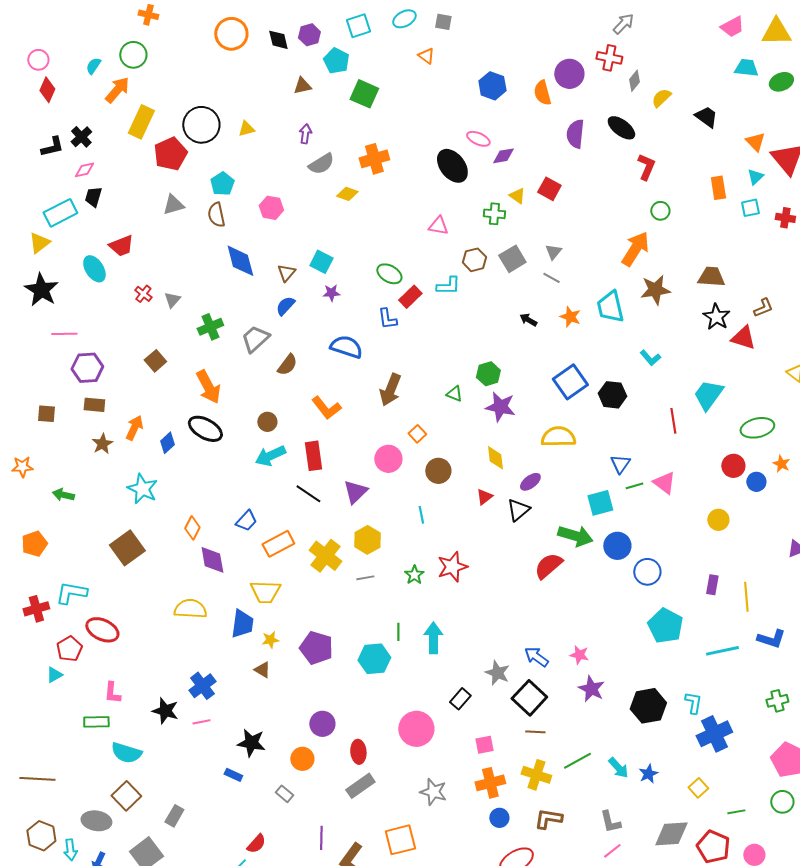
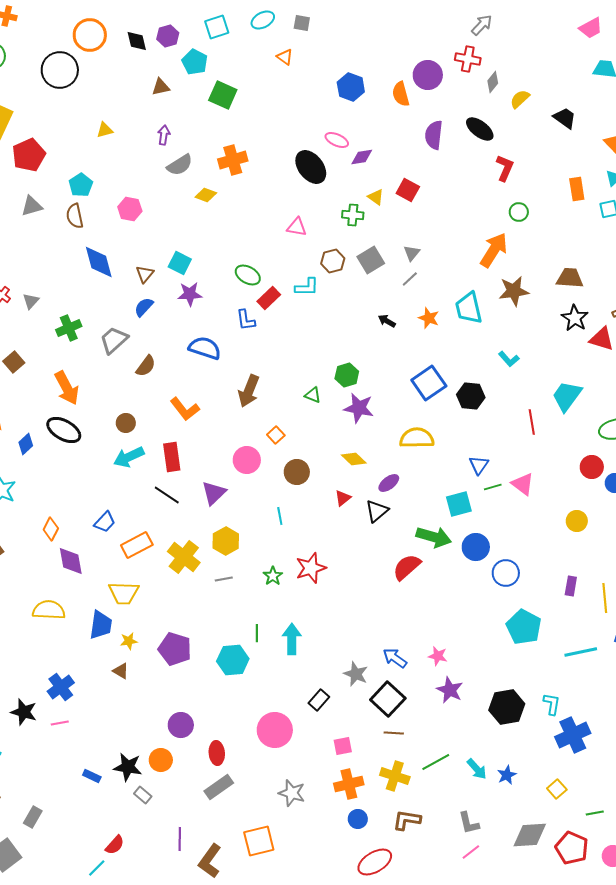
black circle: (201, 125) -> (60, 70), moved
gray line: (551, 278) -> (410, 279), turned -72
purple star: (331, 293) -> (190, 294), size x1.4
yellow diamond: (495, 458) -> (354, 459), turned -40
black star: (251, 743) -> (128, 767), moved

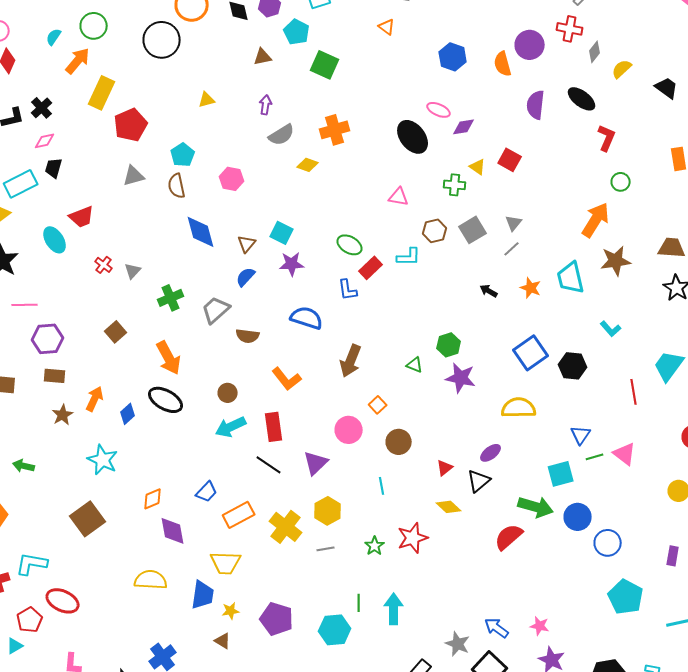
brown semicircle: (146, 366) -> (248, 336), turned 60
yellow diamond: (354, 459) -> (449, 507), moved
orange diamond: (51, 529) -> (153, 499), turned 40

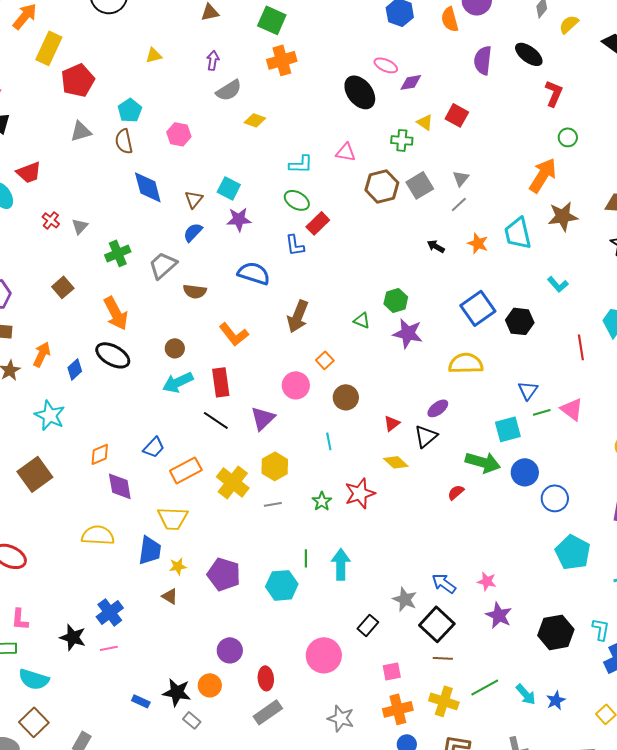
orange cross: (335, 130) -> (282, 60), moved
brown hexagon: (435, 231) -> (382, 186), size x1.4
cyan L-shape: (409, 257) -> (301, 164), moved
red semicircle: (509, 537) -> (456, 492), size x0.6

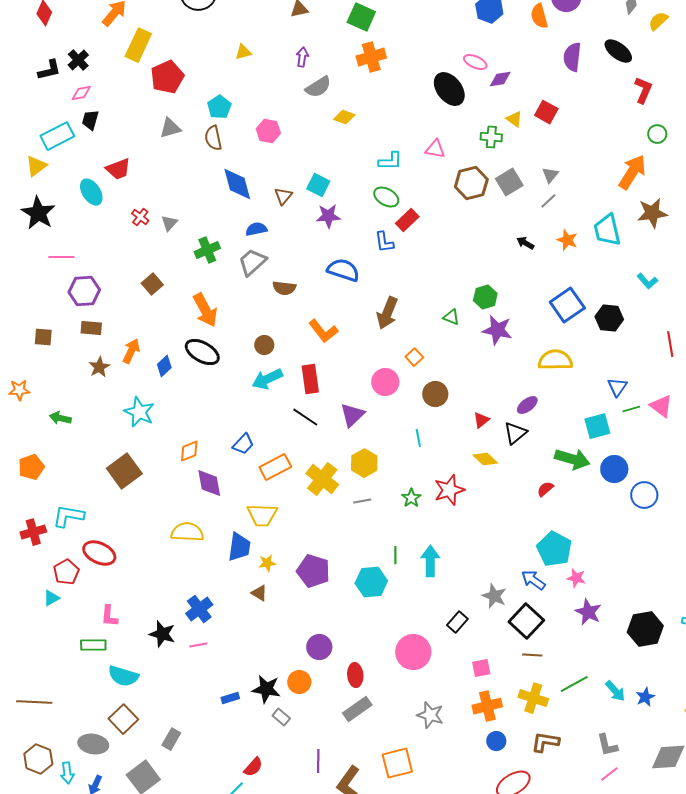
blue semicircle: (193, 232) -> (256, 229), moved, turned 35
cyan pentagon: (573, 552) -> (554, 549), moved
blue rectangle: (141, 701) -> (230, 698), turned -42

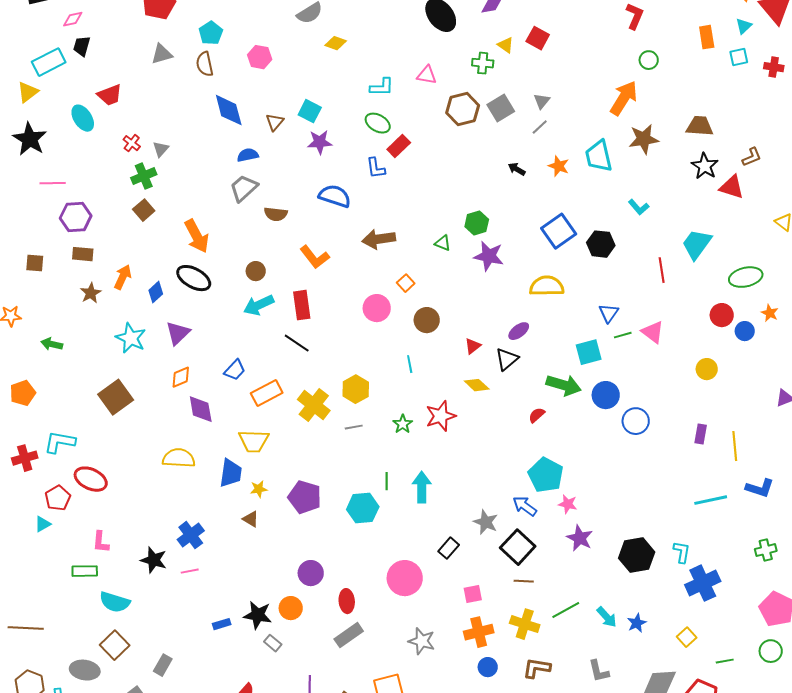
green cross: (207, 250) -> (144, 176), moved
brown arrow: (387, 313) -> (379, 239), turned 60
purple triangle: (352, 415) -> (178, 333), moved

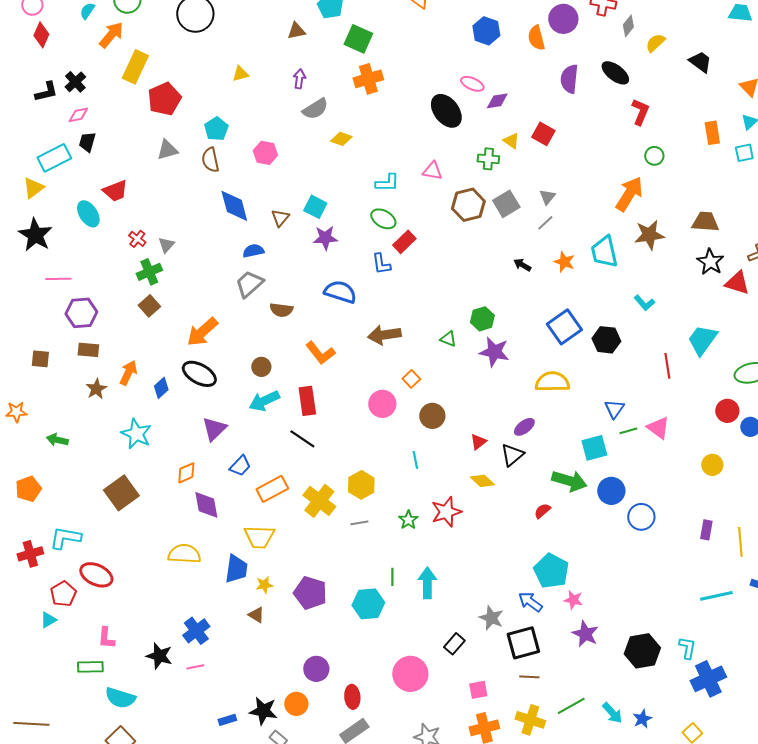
orange arrow: (197, 236) -> (202, 332), turned 76
purple triangle: (178, 333) -> (214, 429), moved
black square: (518, 547) -> (523, 643), turned 32

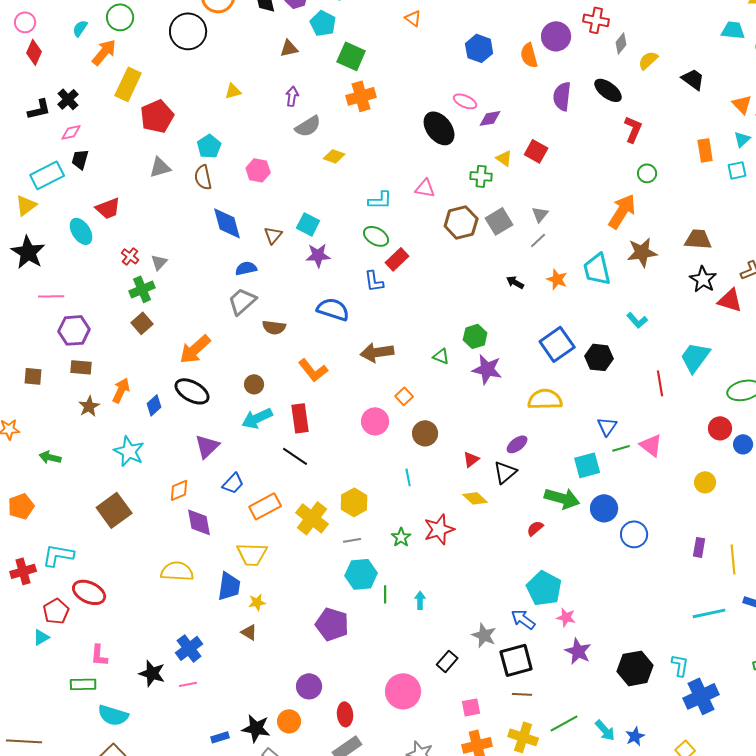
cyan arrow: (427, 583) -> (420, 600), size x0.6
purple pentagon: (310, 593) -> (332, 624), moved
cyan hexagon: (368, 604) -> (361, 574), moved

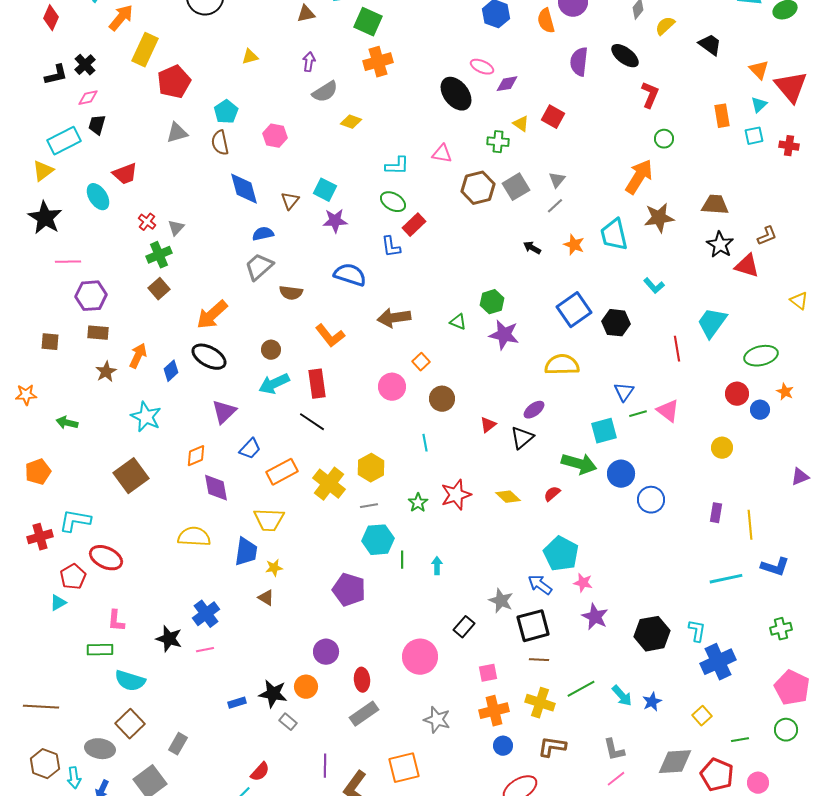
yellow diamond: (475, 498) -> (508, 497), moved

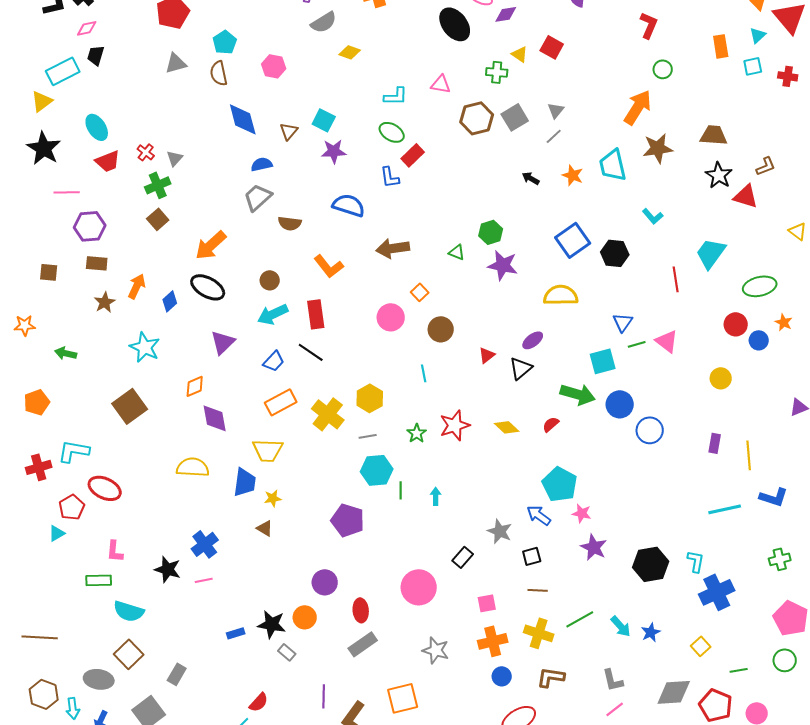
red trapezoid: (125, 174) -> (108, 161), moved
blue trapezoid: (250, 449) -> (274, 361), moved
black square: (533, 626) -> (532, 556), size x0.6

